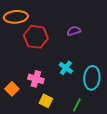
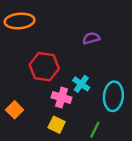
red hexagon: (36, 37) -> (44, 67), moved
pink cross: (36, 79) -> (62, 98), moved

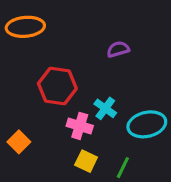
cyan ellipse: (113, 96) -> (147, 124), turned 72
yellow square: (57, 125) -> (86, 161), moved

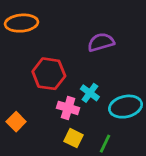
purple semicircle: (118, 49) -> (101, 42), size x1.4

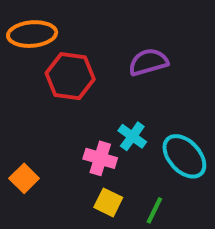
red hexagon: (49, 74) -> (70, 76), moved
cyan ellipse: (126, 107) -> (184, 156), turned 60

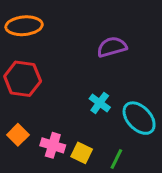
red hexagon: (70, 76) -> (23, 79), moved
pink cross: (100, 158) -> (53, 145), moved

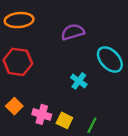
purple semicircle: (112, 47) -> (73, 32), moved
cyan ellipse: (139, 118) -> (110, 59), moved

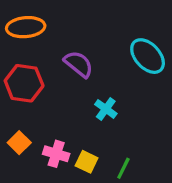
purple semicircle: (73, 32) -> (79, 64), moved, turned 55
cyan ellipse: (110, 59) -> (148, 56), moved

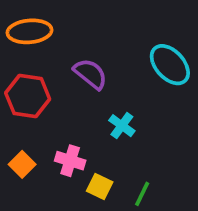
pink cross: (56, 154) -> (70, 161), moved

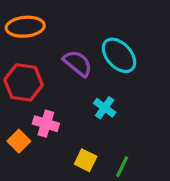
cyan ellipse: (170, 65) -> (119, 55), moved
pink cross: (70, 161) -> (46, 124), moved

